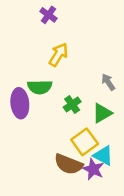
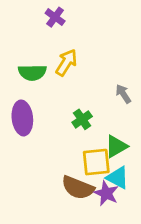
green semicircle: (40, 87) -> (32, 72), moved
green triangle: (102, 113) -> (116, 146), moved
yellow square: (85, 142) -> (96, 162), turned 30

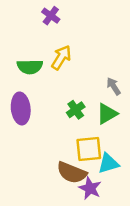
green triangle: (116, 146) -> (107, 114), moved
cyan triangle: (118, 178) -> (108, 163), turned -45
purple star: (106, 193) -> (90, 188), moved

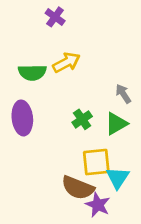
yellow arrow: (61, 57) -> (66, 62), turned 30
cyan triangle: (108, 163) -> (118, 178), turned -40

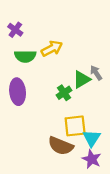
purple cross: (55, 17) -> (15, 30), moved
green triangle: (116, 124) -> (82, 79), moved
purple star: (98, 205) -> (92, 159), moved

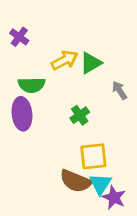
green semicircle: (25, 56) -> (32, 85), moved
green triangle: (82, 79) -> (91, 63), moved
cyan triangle: (92, 138) -> (100, 184), moved

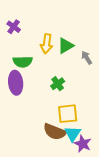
yellow arrow: (65, 60) -> (47, 44), turned 126
gray arrow: (120, 90) -> (87, 58), moved

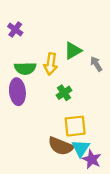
yellow arrow: (47, 44) -> (51, 64), moved

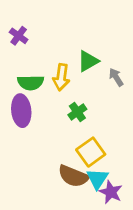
yellow square: (75, 126) -> (91, 152), turned -30

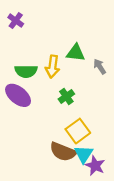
purple cross: (19, 36) -> (16, 21), moved
green triangle: (88, 61) -> (76, 53), turned 36
purple ellipse: (21, 111) -> (18, 95), turned -45

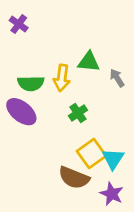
cyan triangle: (84, 154) -> (113, 159), moved

